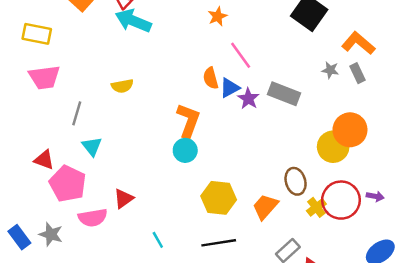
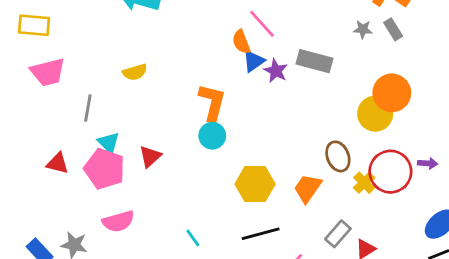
orange semicircle: (211, 78) -> (241, 42), moved
pink pentagon: (68, 184) -> (105, 169), moved
red triangle: (124, 199) -> (150, 156), moved

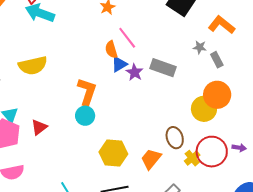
gray rectangle: (393, 29) -> (217, 60), moved
yellow semicircle: (135, 72) -> (33, 66), size x1.6

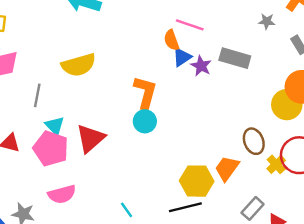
pink line: (127, 38) -> (190, 25), turned -30
gray star: (200, 47) -> (267, 21), moved
red triangle: (39, 127) -> (91, 138), size x1.5
yellow hexagon: (113, 153) -> (197, 181), moved

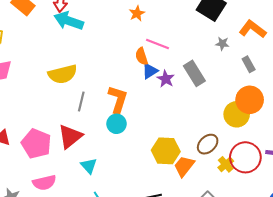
gray rectangle: (235, 58) -> (194, 73), turned 40
gray line: (37, 95) -> (81, 102), moved
cyan triangle: (55, 126) -> (89, 166), moved
brown ellipse: (254, 141) -> (208, 144), turned 65
yellow hexagon: (197, 181) -> (166, 151), moved

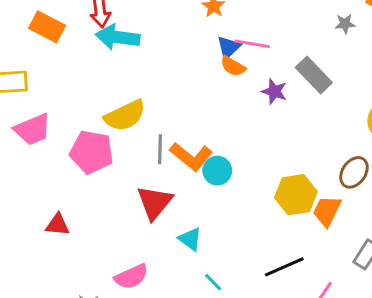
orange semicircle: (142, 56) -> (233, 66), turned -30
blue triangle: (150, 71) -> (229, 47), moved
orange L-shape: (118, 100) -> (191, 157), moved, turned 124
pink pentagon: (36, 144) -> (92, 152), moved

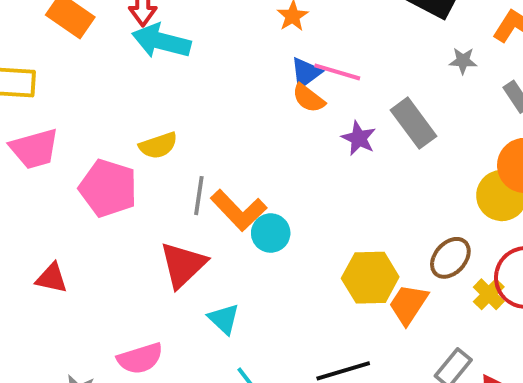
yellow semicircle: (125, 116) -> (158, 145), size x0.7

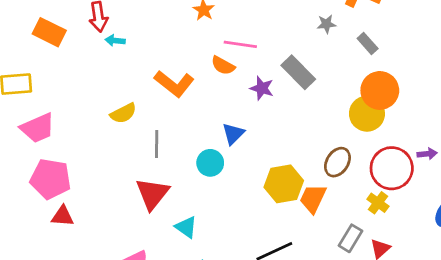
cyan arrow: (161, 41) -> (115, 41), size x0.5
blue triangle: (306, 73) -> (233, 134), moved
pink pentagon: (108, 188) -> (51, 179), moved
orange L-shape: (239, 210) -> (174, 84), moved
yellow cross: (489, 294) -> (378, 203), moved

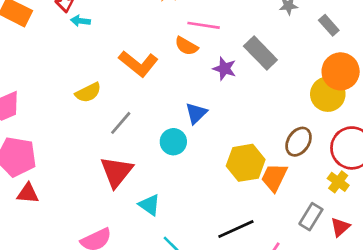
gray line: (157, 144) -> (121, 123), turned 40

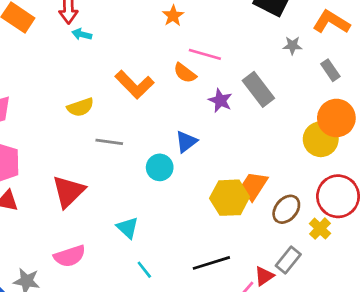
gray line: (121, 123) -> (109, 142), turned 50
brown ellipse: (299, 142) -> (286, 209), moved
red triangle: (116, 172) -> (69, 192), moved
orange trapezoid: (274, 177) -> (254, 186), moved
red triangle: (340, 227) -> (264, 276), moved

